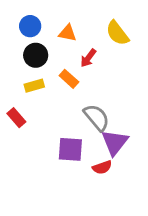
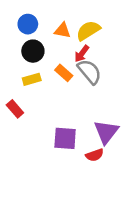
yellow semicircle: (117, 33) -> (88, 31), moved, turned 95
gray semicircle: (97, 118) -> (89, 72), moved

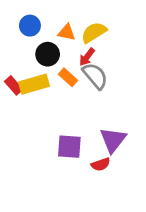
black circle: (33, 51) -> (48, 54), moved
yellow rectangle: (32, 79) -> (34, 84), size x1.5
red rectangle: (15, 109) -> (14, 85), moved

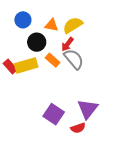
purple square: (69, 147) -> (54, 114), turned 30

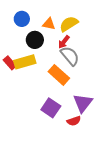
orange rectangle: (53, 60) -> (59, 75), moved, size x1.5

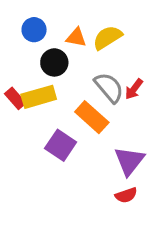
red arrow: (64, 42) -> (134, 89), moved
purple square: (51, 108) -> (61, 145), moved
red semicircle: (74, 121) -> (126, 195), moved

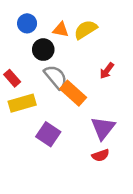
gray semicircle: (109, 87) -> (56, 77), moved
yellow rectangle: (39, 97) -> (22, 103), moved
purple square: (61, 145) -> (48, 134), moved

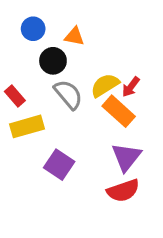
yellow semicircle: (86, 30) -> (105, 85), moved
orange rectangle: (73, 93) -> (119, 111), moved
red semicircle: (101, 155) -> (123, 191), size x1.5

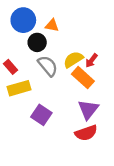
blue circle: (33, 29) -> (23, 20), size x1.5

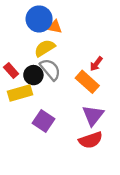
blue circle: (23, 20) -> (39, 19), moved
black circle: (37, 42) -> (33, 75), moved
yellow semicircle: (73, 59) -> (45, 48), moved

